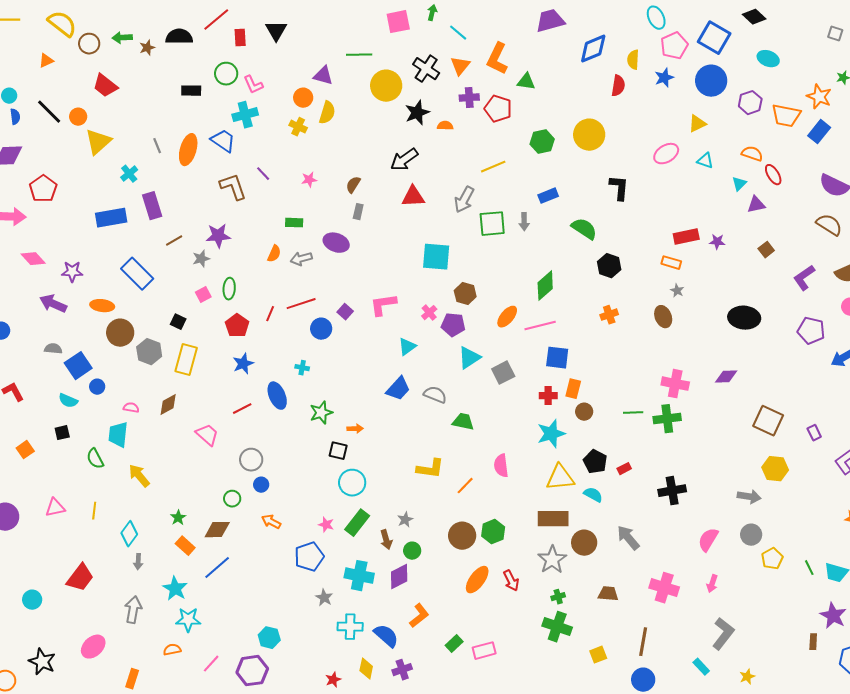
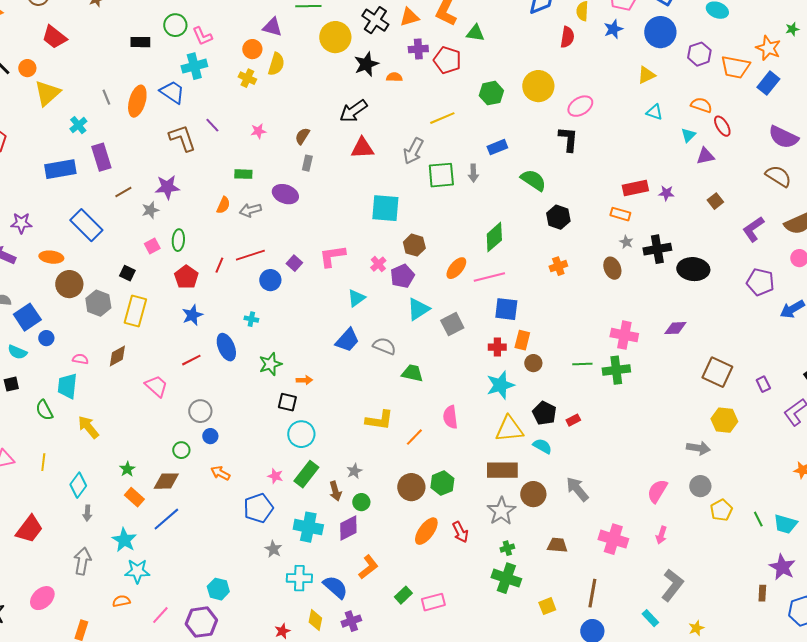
orange triangle: (460, 66) -> (409, 17), turned 35
pink ellipse: (666, 154) -> (580, 106), moved
purple pentagon: (453, 325) -> (402, 276), turned -30
black cross: (672, 491) -> (657, 249), moved

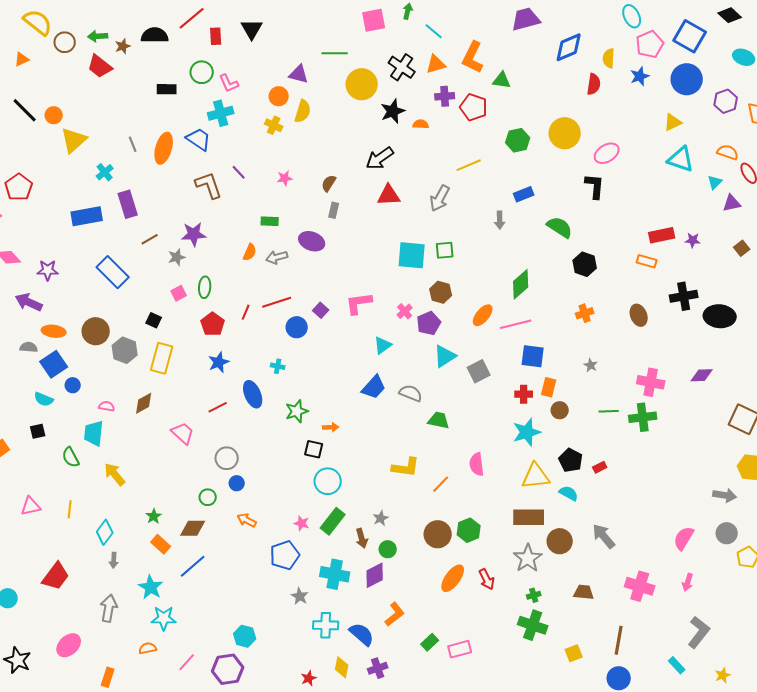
red trapezoid: (54, 37) -> (100, 66), moved
cyan triangle: (654, 112) -> (681, 159), size x1.6
green square: (441, 175) -> (445, 250), moved, size x0.7
gray star: (626, 242) -> (591, 365), moved
orange ellipse: (51, 257) -> (54, 331), moved

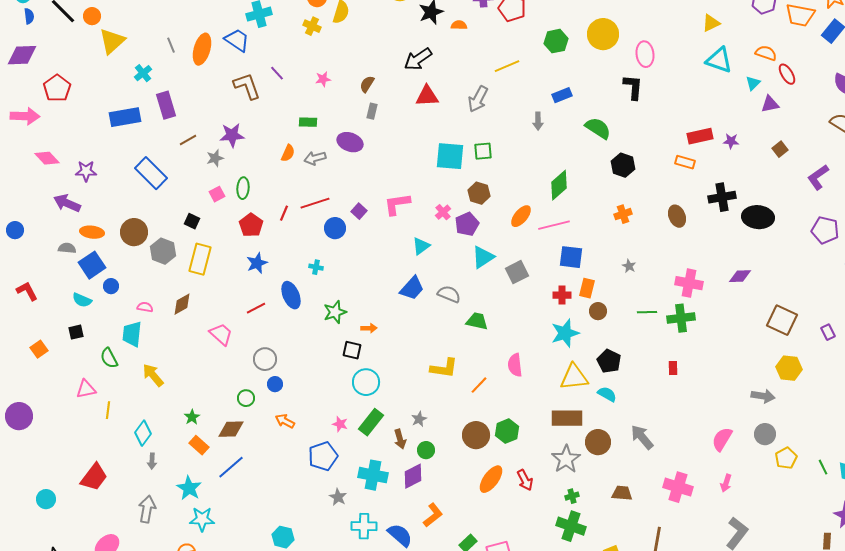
pink ellipse: (607, 153) -> (645, 54), turned -65
red rectangle: (600, 467) -> (673, 368), moved, turned -64
pink triangle: (31, 506) -> (86, 389), moved

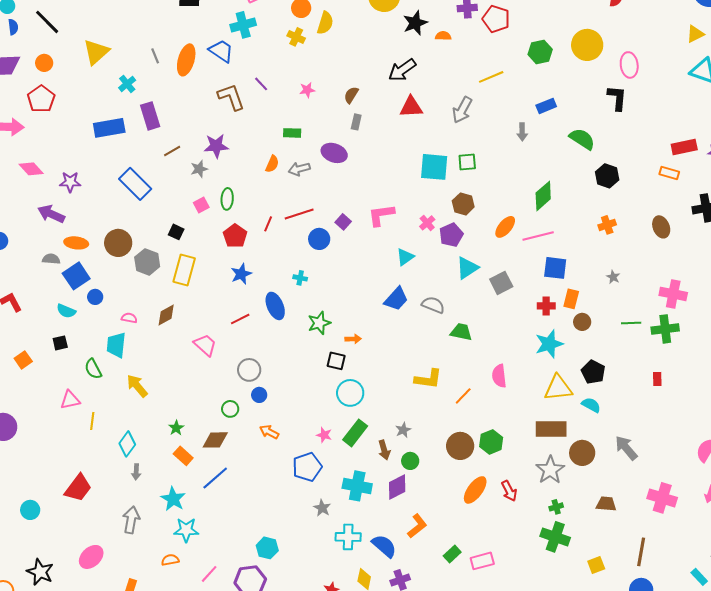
orange circle: (92, 16) -> (44, 63), moved

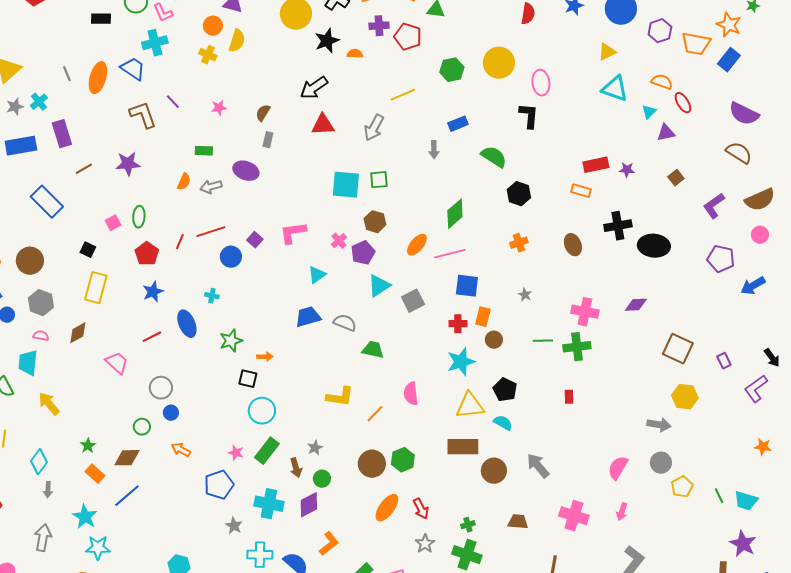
gray star: (199, 169) -> (15, 107), moved
gray hexagon: (147, 262) -> (41, 303), moved
blue trapezoid: (396, 299) -> (308, 317), turned -148
gray star: (550, 470) -> (425, 544), moved, size x0.7

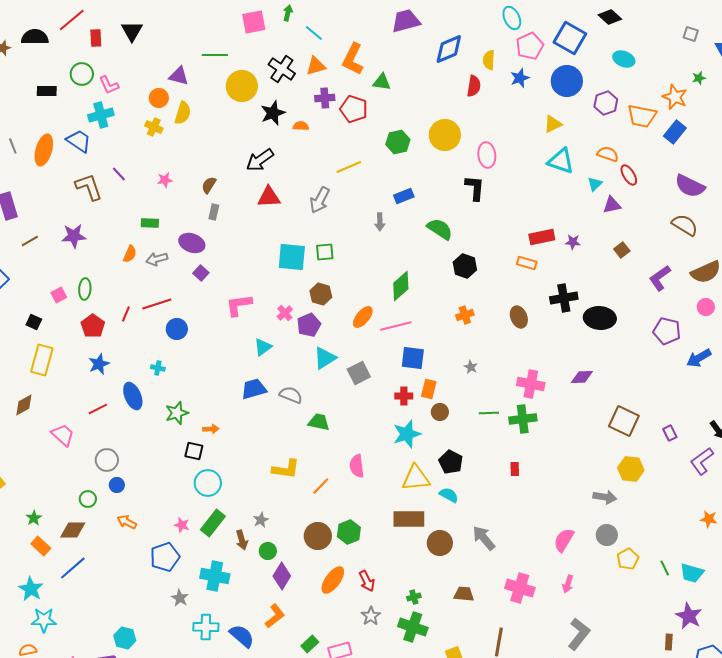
purple square: (255, 240) -> (201, 273), moved
purple diamond: (309, 505) -> (282, 576), moved, turned -32

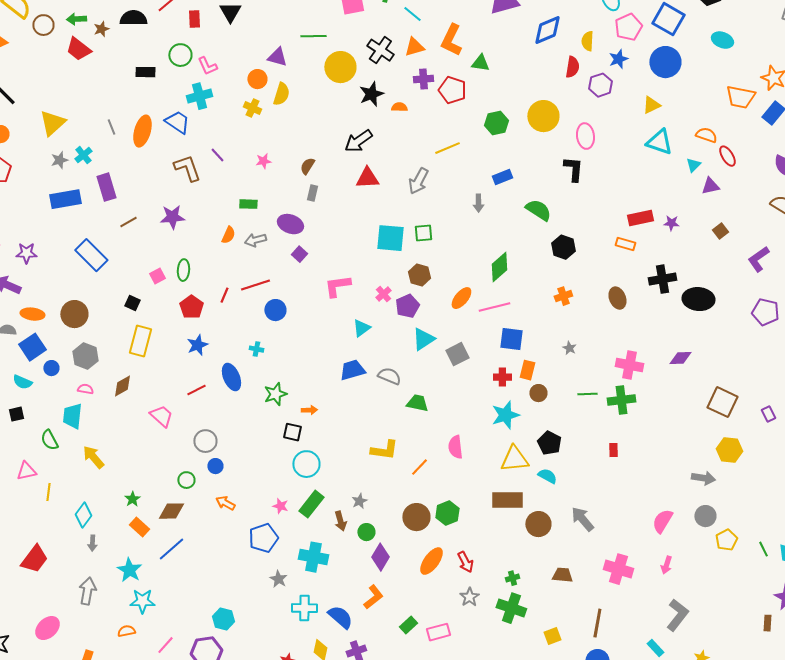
purple hexagon: (606, 103) -> (600, 85), moved

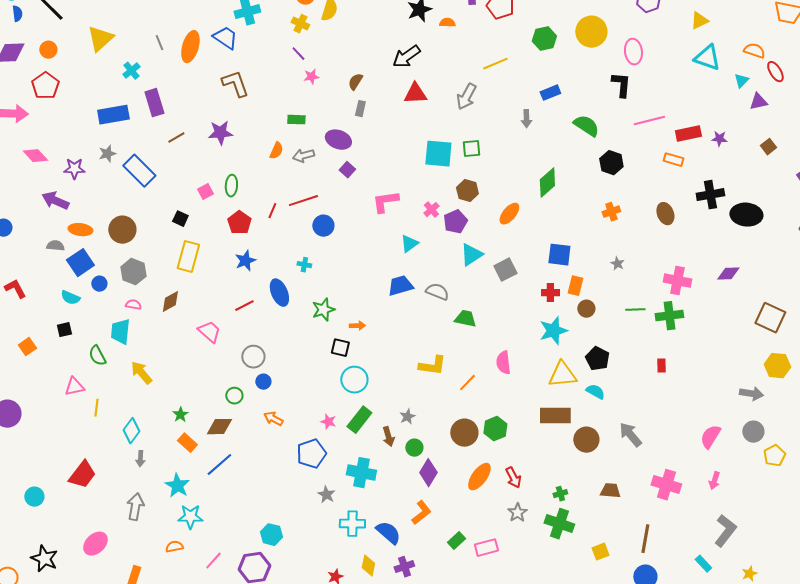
purple line: (217, 155) -> (298, 54), moved
gray star: (59, 160) -> (107, 154), moved
pink line: (494, 307) -> (649, 121), moved

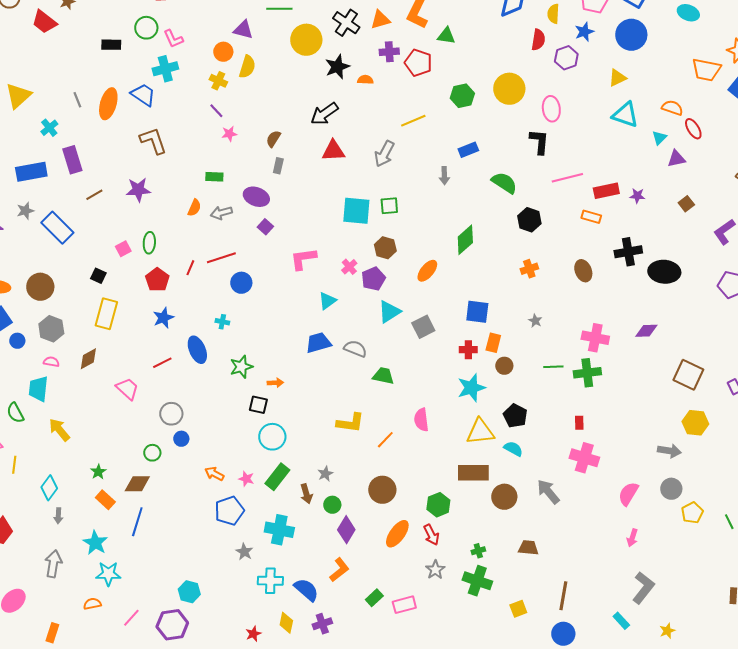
orange arrow: (273, 419) -> (214, 474), moved
green hexagon: (495, 429) -> (438, 505), moved
blue line: (219, 465) -> (137, 522), turned -32
pink cross: (666, 485) -> (584, 458), moved

